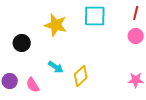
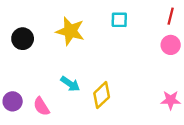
cyan square: (95, 16) -> (119, 20), size x0.6
black circle: (22, 43) -> (23, 39), moved

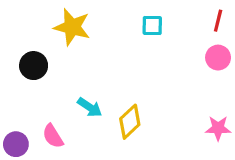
yellow star: (70, 31) -> (72, 27), moved
black circle: (23, 39) -> (34, 66), moved
purple circle: (13, 101) -> (16, 144), moved

